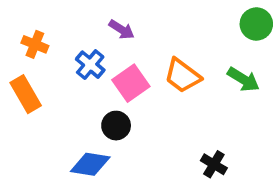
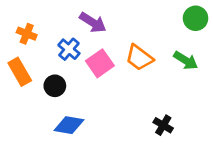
purple arrow: (122, 30) -> (93, 22), size x1.4
black circle: (116, 126) -> (55, 86), moved

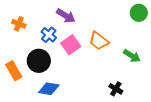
green arrow: (186, 60) -> (132, 56), moved
orange rectangle: (20, 72) -> (14, 71), moved
black circle: (55, 86) -> (39, 61), size x1.5

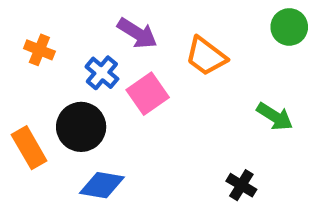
orange trapezoid: (99, 41) -> (206, 56), moved

